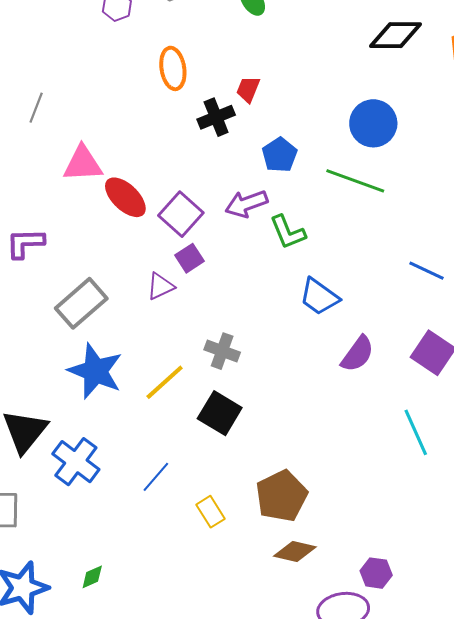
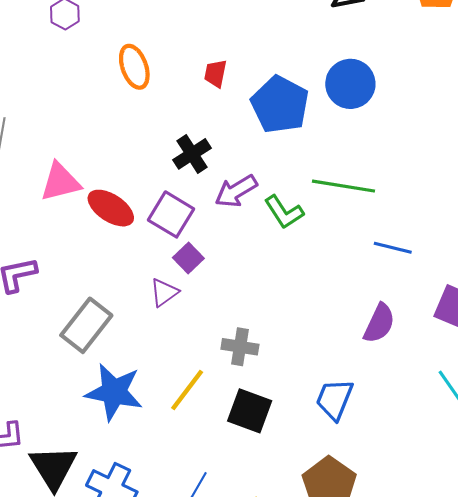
black cross: (216, 117) -> (192, 154), moved
blue pentagon: (280, 155) -> (280, 105), moved, size x1.6
green line: (355, 181) -> (343, 186), moved
blue line: (426, 271) -> (393, 248), moved
blue trapezoid: (319, 297) -> (335, 399), moved, turned 87

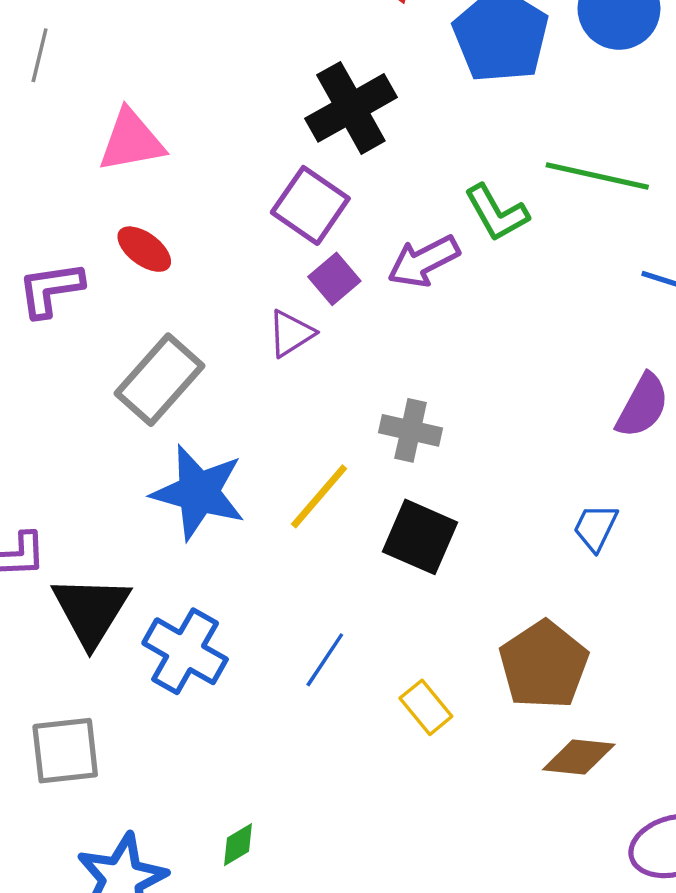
black cross: (192, 154) -> (351, 108), size x1.4
purple arrow: (236, 191) -> (424, 261), moved
red ellipse: (111, 208) -> (144, 249), moved, size x0.7
blue trapezoid: (335, 399) -> (595, 527), moved, size x0.7

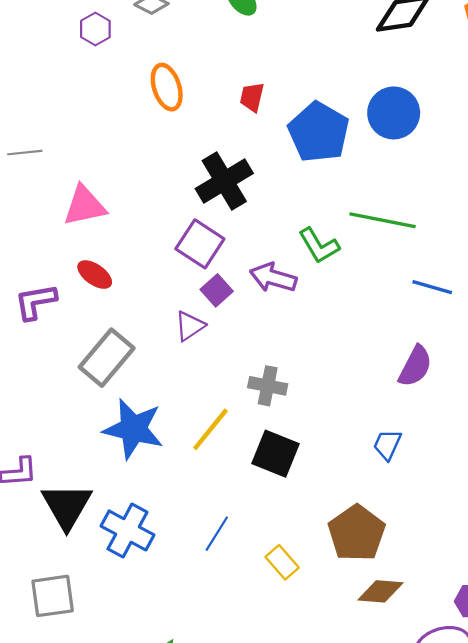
gray line: (40, 55) -> (25, 153), turned 72
purple arrow: (424, 261) -> (273, 278), turned 45

